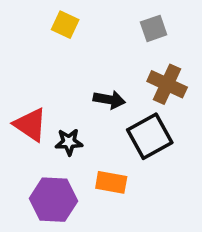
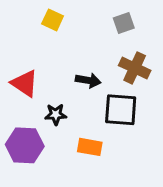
red triangle: (30, 125) -> (25, 83), moved
black square: (150, 136) -> (121, 110), turned 33
purple hexagon: (53, 200) -> (25, 145), moved

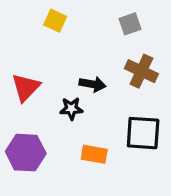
red triangle: (25, 83) -> (26, 87), turned 40
black square: (121, 110) -> (143, 133), moved
black star: (56, 114) -> (71, 109), moved

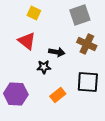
gray square: (130, 24) -> (80, 15), size x1.5
red triangle: (26, 87) -> (27, 41), moved, turned -36
orange rectangle: (94, 154) -> (58, 95), turned -49

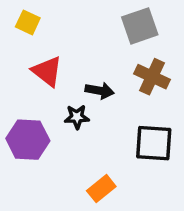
yellow square: (34, 13) -> (28, 22), moved
purple hexagon: (16, 94) -> (28, 140), moved
orange rectangle: (58, 95) -> (101, 189), moved

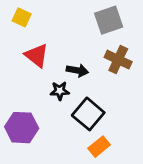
purple hexagon: (28, 140) -> (22, 128), moved
black square: (154, 143) -> (88, 114), moved, turned 36
orange rectangle: (101, 189) -> (99, 147), moved

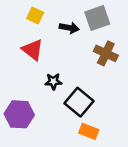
yellow square: (22, 17) -> (35, 16), moved
black arrow: (77, 70) -> (69, 28), moved
orange rectangle: (99, 147) -> (89, 131), turned 60

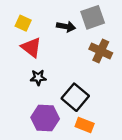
yellow square: (35, 16) -> (23, 23), moved
black star: (53, 81) -> (38, 78), moved
purple hexagon: (19, 114) -> (45, 118), moved

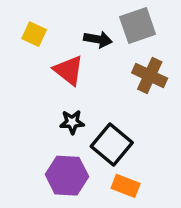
red triangle: (31, 47) -> (69, 70), moved
black star: (38, 78) -> (72, 122), moved

